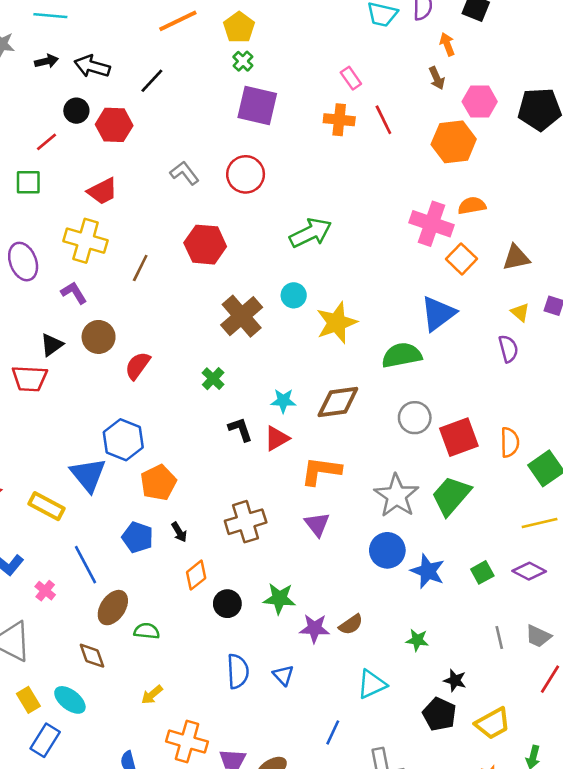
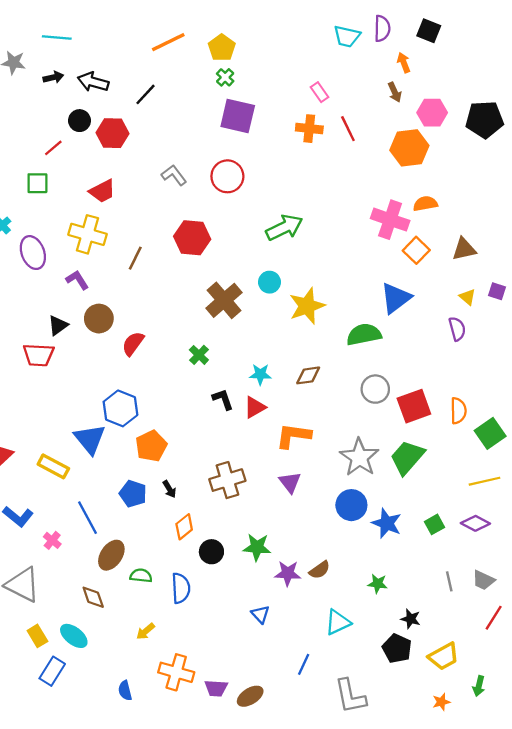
brown diamond: (338, 402) -> (308, 375), size x0.7
blue semicircle: (238, 671) -> (181, 588), moved

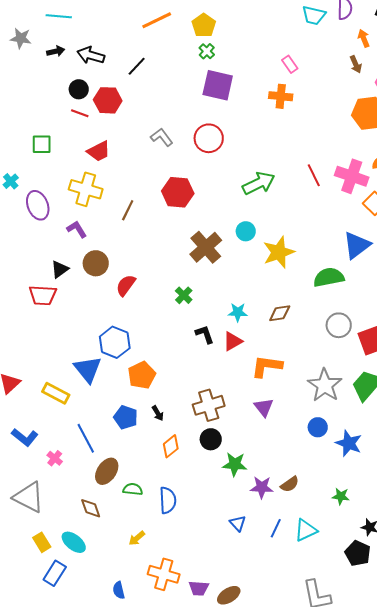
red line: (348, 129) -> (314, 175), moved
red line: (53, 148) -> (80, 113), moved, turned 60
blue circle: (351, 505) -> (318, 427), size x0.7
black circle: (211, 552) -> (211, 439), moved
blue line: (304, 664) -> (276, 528), moved

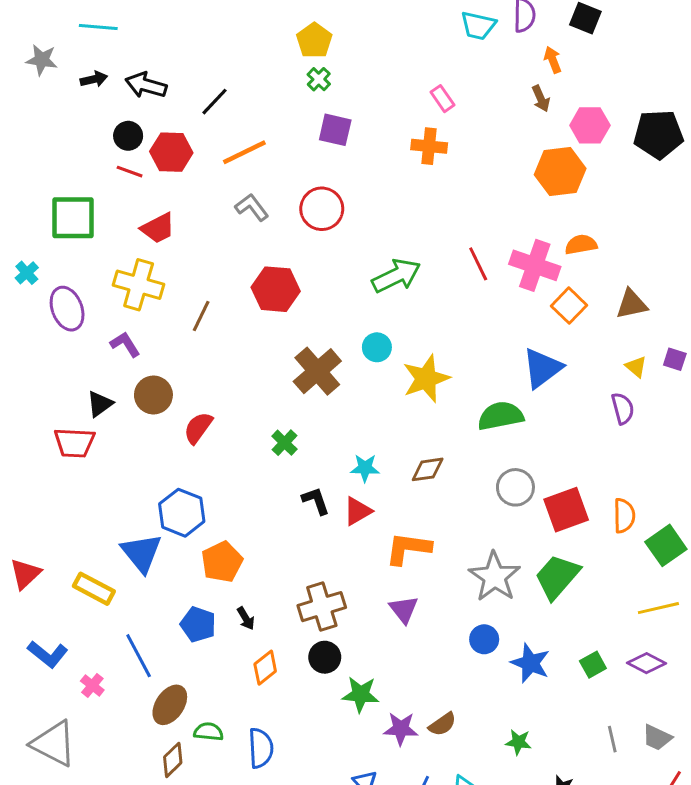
orange line: (157, 20) -> (244, 152), moved
purple square: (218, 85) -> (335, 130), size x0.7
green square: (42, 144) -> (73, 218), size x1.6
brown diamond: (91, 508) -> (173, 760), moved, turned 65

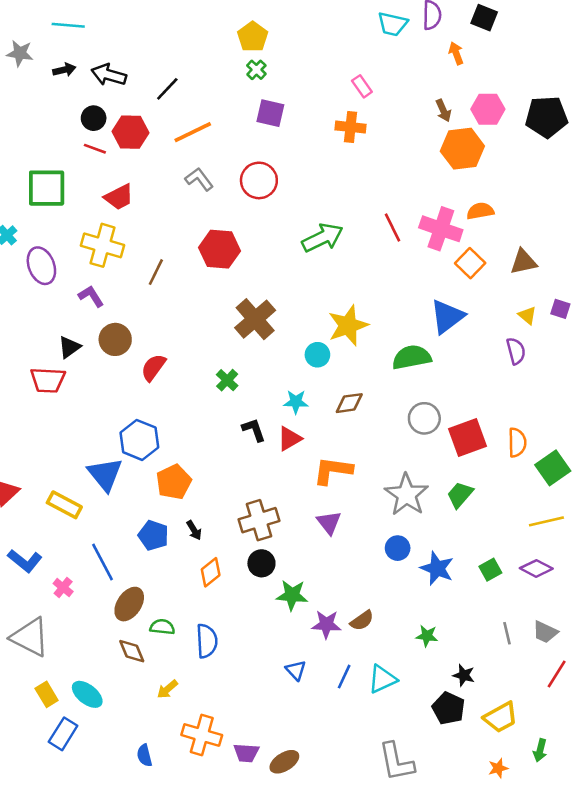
brown arrow: (541, 99) -> (443, 111), moved
cyan circle: (377, 347) -> (317, 355), moved
green trapezoid: (557, 577) -> (460, 495), size x0.7
brown diamond: (173, 760) -> (132, 651), turned -68

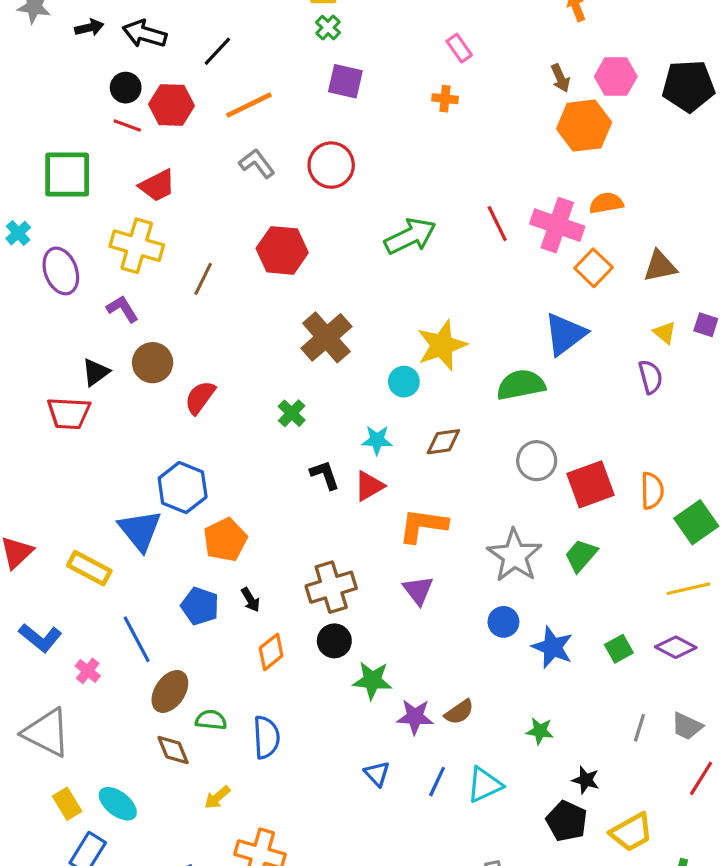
orange cross: (351, 127) -> (445, 99), size x0.7
gray line: (507, 633) -> (639, 728), turned 30

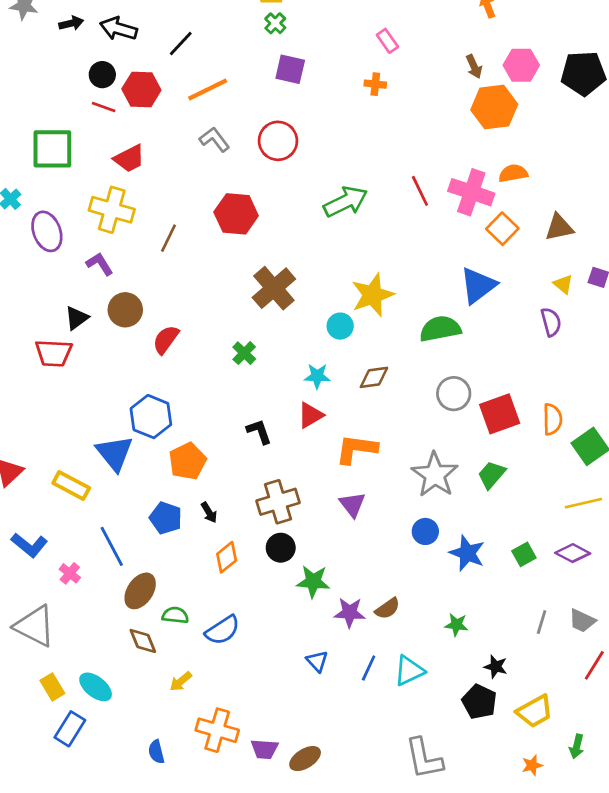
black L-shape: (325, 475) -> (259, 431), moved
blue semicircle: (266, 737) -> (223, 630), turned 60

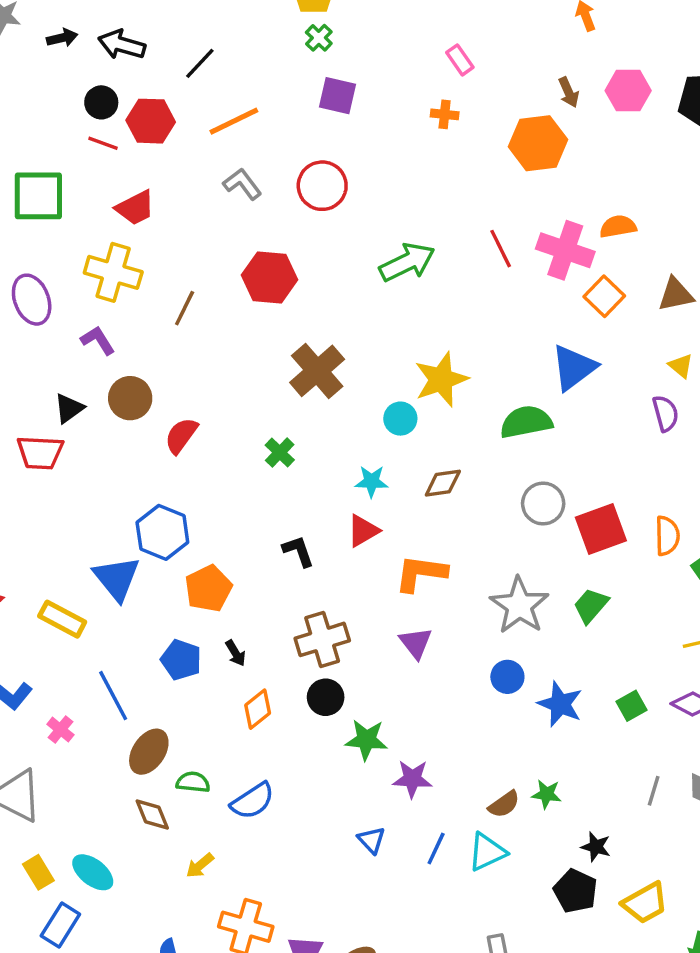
orange hexagon: (494, 107) -> (538, 143), moved
brown semicircle: (387, 609) -> (504, 804), moved

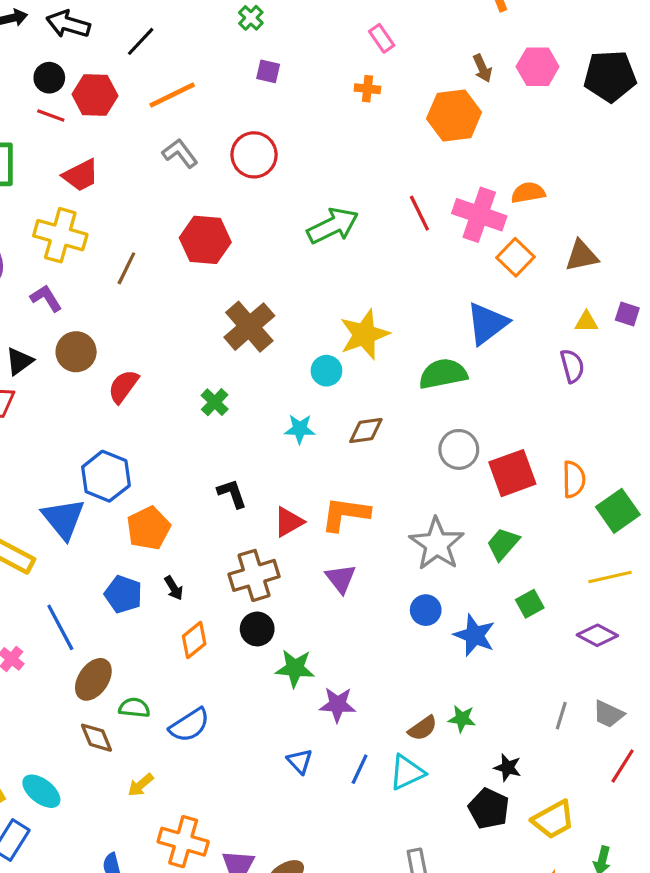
purple square: (337, 96) -> (268, 71), size x0.7
yellow triangle: (681, 366) -> (586, 322), turned -40
red triangle: (363, 531) -> (289, 522), moved
green square: (632, 706) -> (530, 604), moved

